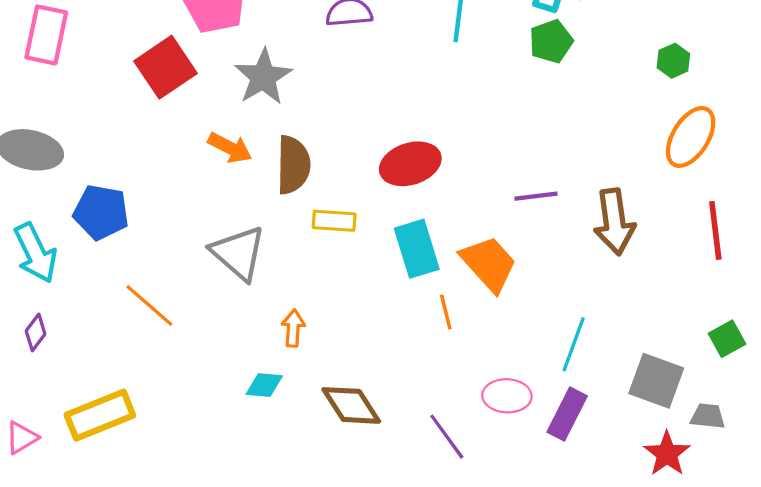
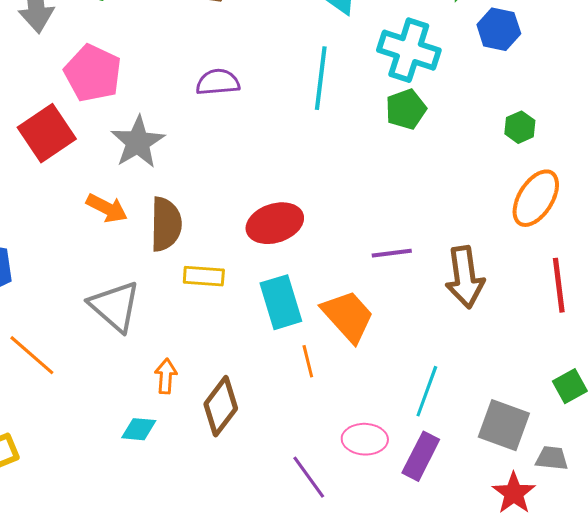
brown diamond: (351, 405) -> (221, 406), moved, turned 70

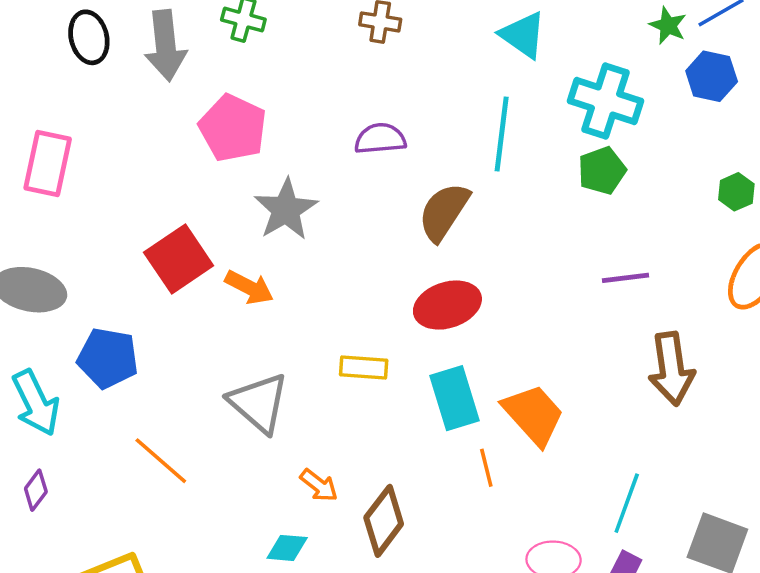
red square: (47, 133) -> (179, 259), moved
brown semicircle: (166, 224) -> (444, 212), moved, turned -148
purple line: (392, 253) -> (625, 278), moved
orange arrow: (166, 376) -> (319, 485), turned 124

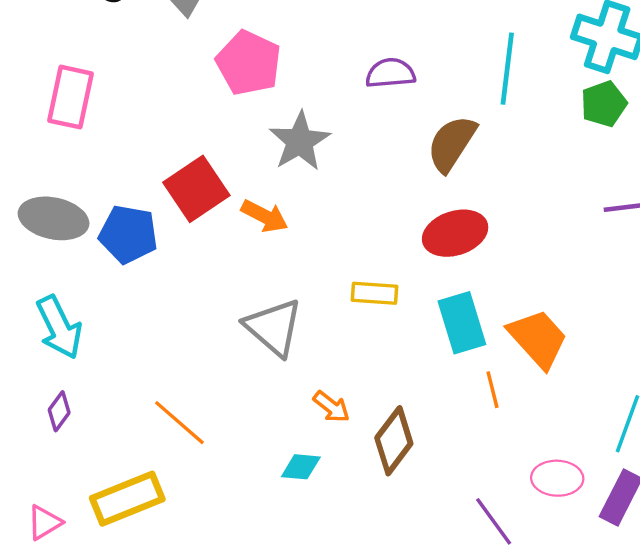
blue pentagon: (108, 358) -> (128, 234), moved
orange line: (161, 461) -> (179, 423), moved

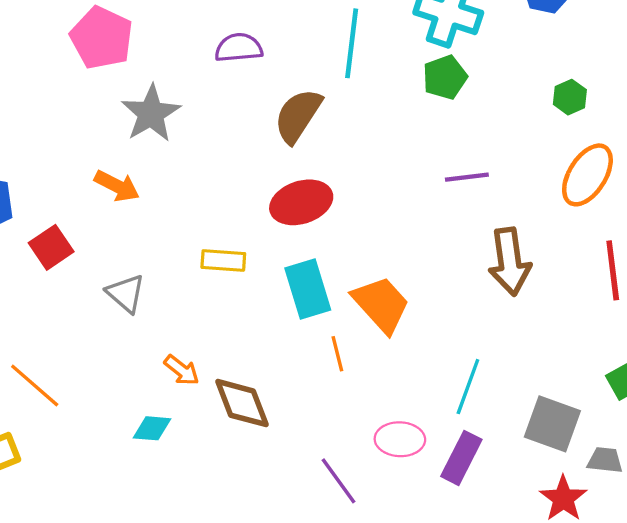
red square: (196, 189) -> (51, 247), moved, size x0.7
gray triangle: (274, 327) -> (126, 293), size x0.7
brown diamond: (394, 441) -> (242, 403), turned -58

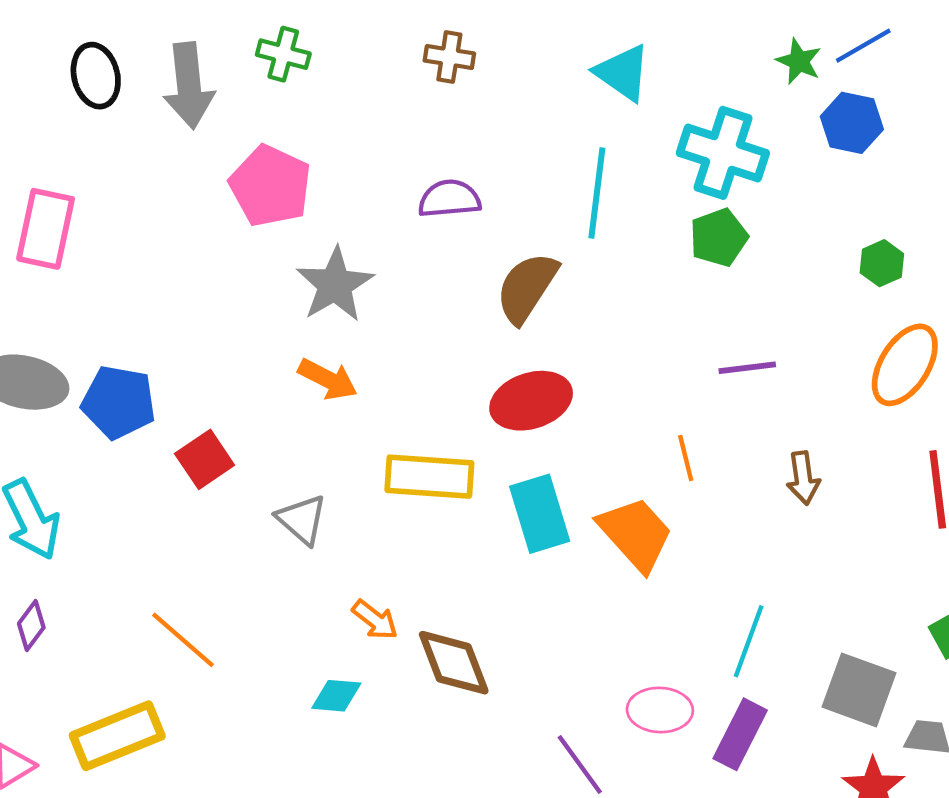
orange arrow: (117, 186) -> (328, 379), moved
yellow rectangle: (223, 260) -> (429, 477), size x1.5
brown arrow: (510, 262) -> (803, 478), size x0.6
orange line: (337, 354) -> (686, 458), moved

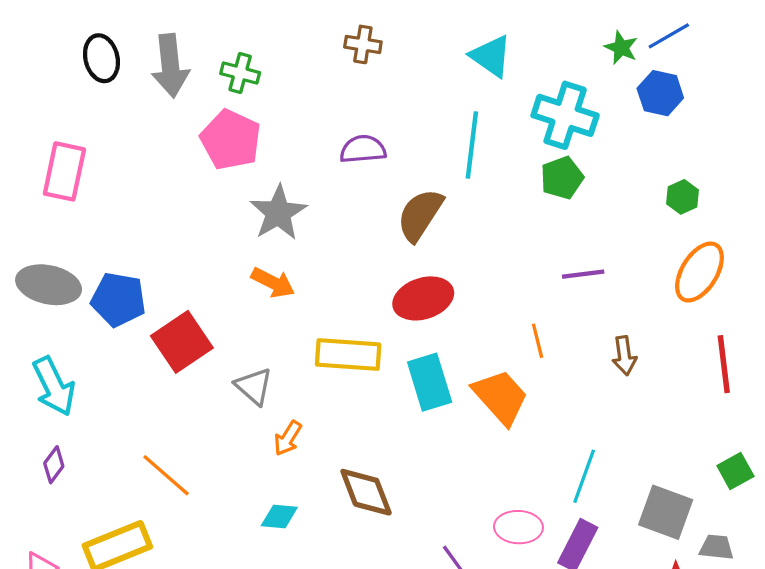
green cross: (283, 54) -> (240, 73), moved
red square: (205, 459) -> (182, 342), size x1.4
orange arrow: (375, 620) -> (288, 438), moved, turned 84

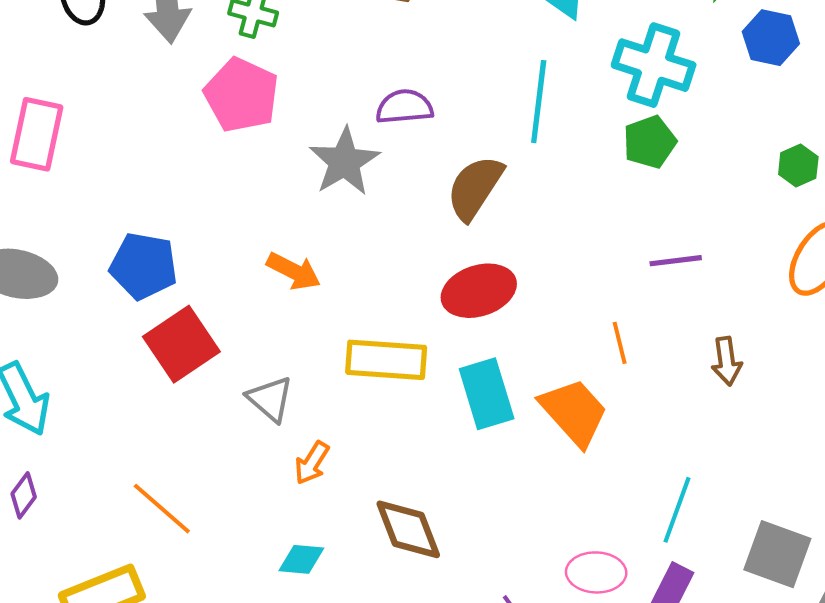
gray star: (278, 213) -> (344, 162), moved
blue pentagon: (118, 300) -> (144, 266), moved

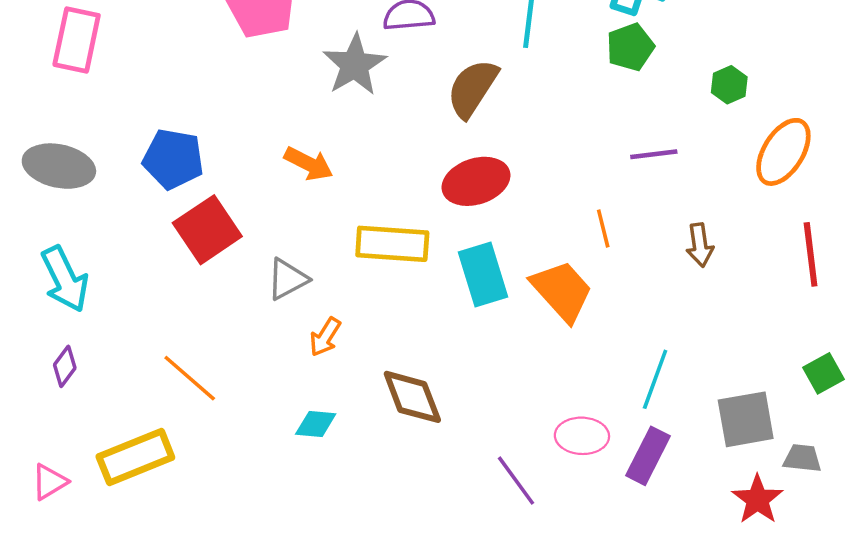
green hexagon: (798, 166) -> (729, 85), moved
gray triangle: (270, 399) -> (287, 279), turned 51
gray square: (777, 554) -> (746, 419), turned -30

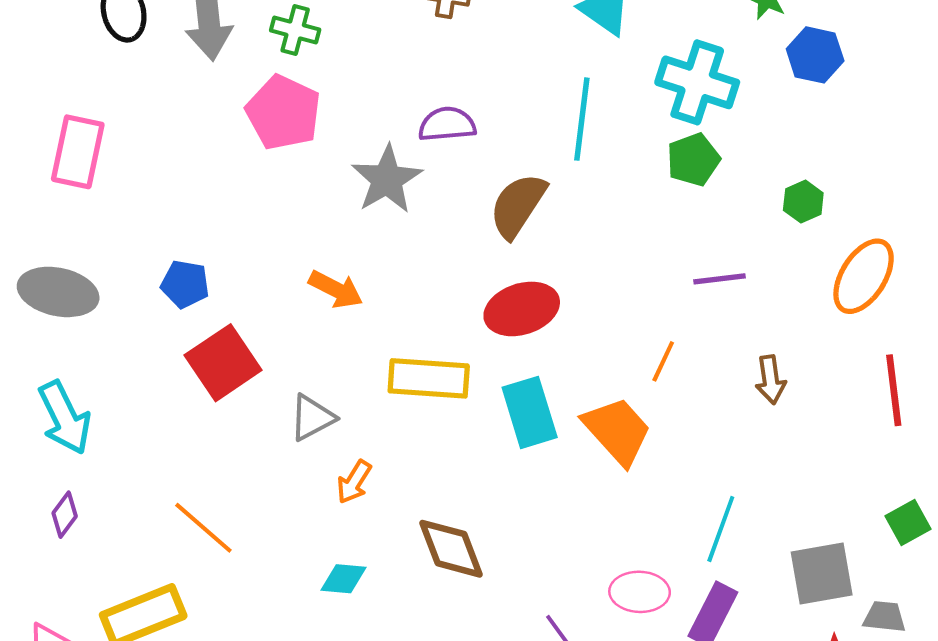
blue pentagon: (173, 159) -> (185, 284), size x0.7
orange line: (603, 228) -> (663, 361), turned 39

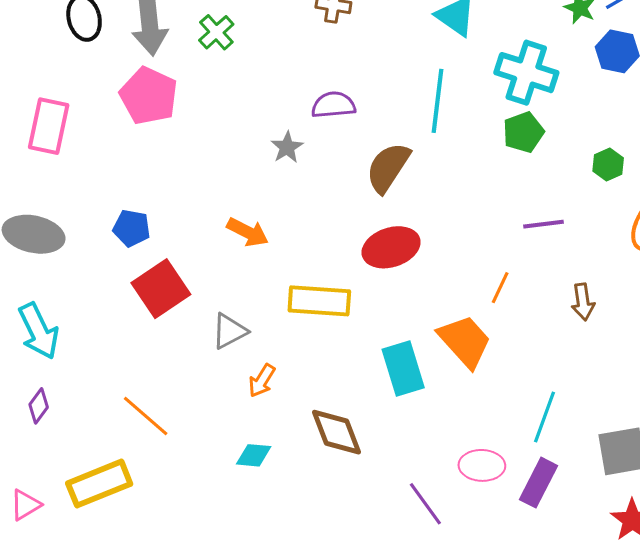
green cross: (295, 30) -> (216, 32), turned 33
pink pentagon: (283, 113) -> (149, 96), moved
gray star: (387, 179) -> (287, 147), size x0.6
cyan rectangle: (530, 412) -> (403, 368), moved

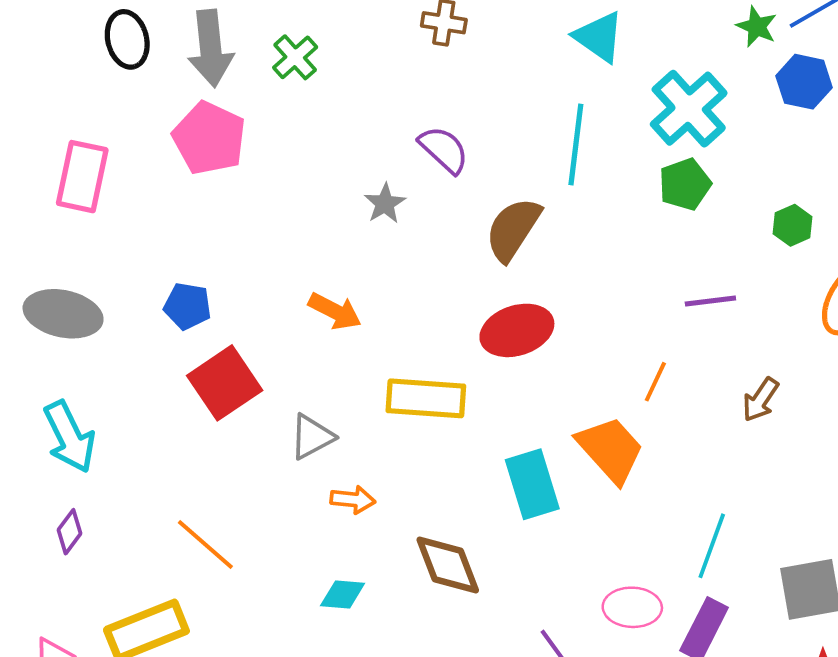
cyan cross: (526, 73) -> (689, 109), turned 30
purple semicircle: (333, 105) -> (444, 150), turned 48
brown arrow: (583, 302) -> (760, 400), turned 42
orange arrow: (262, 381) -> (353, 500), turned -116

